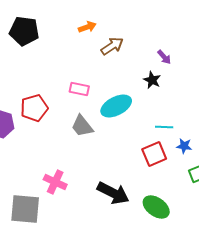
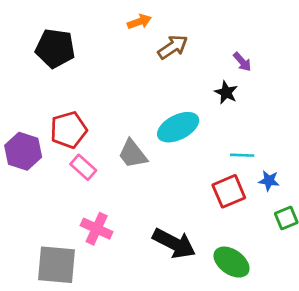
black pentagon: (24, 31) -> (55, 48), moved
pink rectangle: (79, 89) -> (83, 167), moved, turned 30

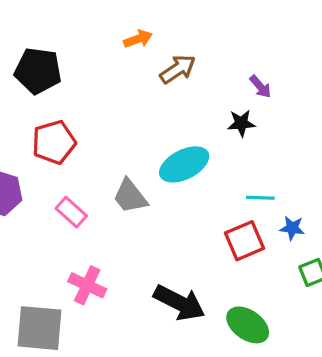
black star: (226, 92) -> (241, 123), turned -30
red pentagon: (69, 130) -> (54, 142), moved

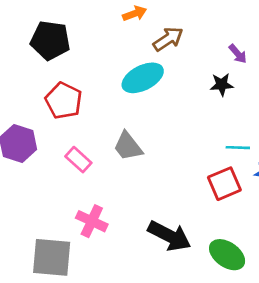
red pentagon: (54, 142) -> (64, 101), turned -30
cyan ellipse: (184, 164) -> (143, 78), moved

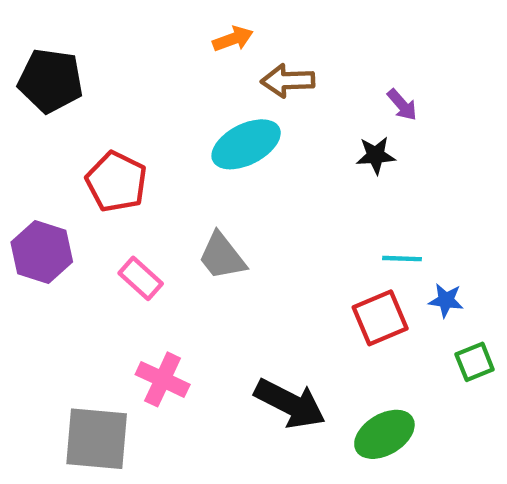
brown arrow: (168, 39) -> (288, 81), turned -148
black pentagon: (50, 40) -> (51, 81), moved
green ellipse: (227, 255) -> (384, 434), turned -66

